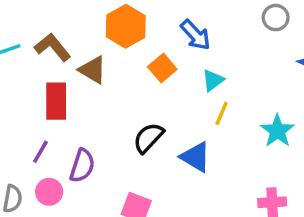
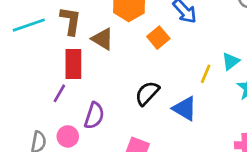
brown L-shape: (53, 47) -> (71, 21), turned 48
cyan triangle: (213, 80) -> (231, 61), moved
purple line: (40, 152) -> (59, 93), moved

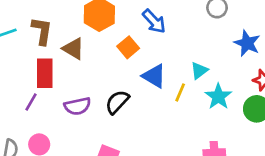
yellow line: (206, 74) -> (180, 92), moved
blue triangle: (185, 109) -> (154, 76), moved
purple semicircle: (94, 116) -> (77, 106), moved, turned 60

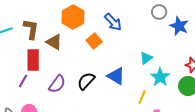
blue star: (247, 43) -> (179, 26), moved
blue triangle: (154, 76) -> (116, 76), moved
yellow line: (180, 92) -> (142, 97), moved
purple semicircle: (77, 106) -> (57, 84), turned -42

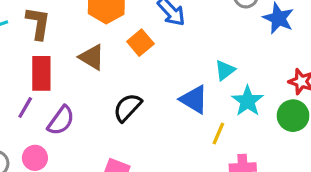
brown triangle: (54, 42) -> (92, 57), moved
blue triangle: (116, 76) -> (194, 99), moved
purple semicircle: (57, 84) -> (61, 121), moved

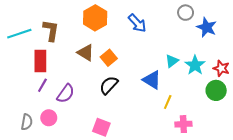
orange square: (140, 43) -> (109, 58), moved
red rectangle: (41, 73) -> (40, 61), moved
cyan star: (248, 101) -> (195, 65), moved

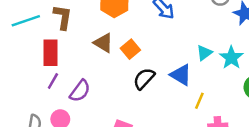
black semicircle: (109, 85) -> (144, 79), moved

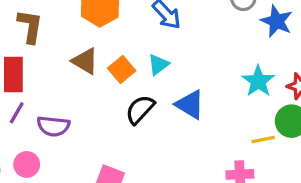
cyan triangle: (204, 53) -> (158, 64), moved
purple semicircle: (80, 91) -> (53, 126), turned 60
yellow line: (199, 101) -> (263, 139), moved, turned 56

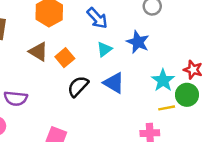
blue star: (277, 21) -> (138, 42), moved
cyan triangle: (158, 64) -> (104, 49), moved
cyan star: (258, 81) -> (163, 80), moved

